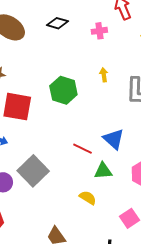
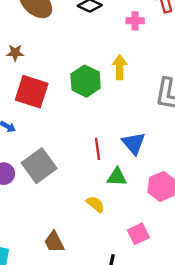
yellow arrow: (104, 75) -> (120, 67), moved, size x1.5
red line: (83, 149) -> (97, 149), turned 48

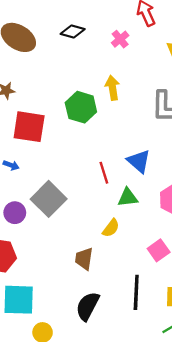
pink cross: (135, 21) -> (120, 39), turned -30
yellow semicircle: (95, 204) -> (111, 228), turned 96
brown trapezoid: (54, 242) -> (84, 259), moved, turned 45

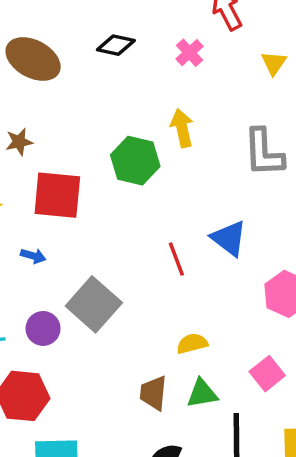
green triangle: (128, 197) -> (202, 393), moved
yellow semicircle: (111, 228) -> (192, 343), turned -138

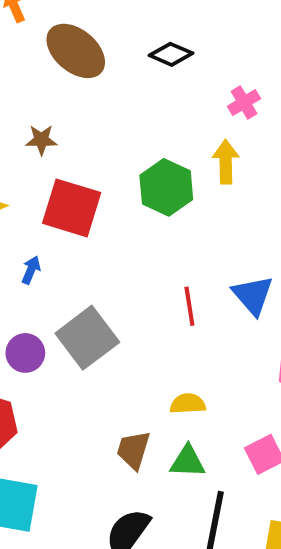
pink cross: (189, 53) -> (244, 102), moved
blue arrow: (33, 256) -> (31, 270), turned -95

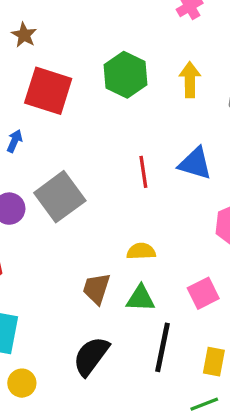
brown star: (41, 140) -> (24, 35), turned 30
yellow arrow: (226, 162) -> (190, 80), moved
blue triangle: (253, 295) -> (195, 163), turned -33

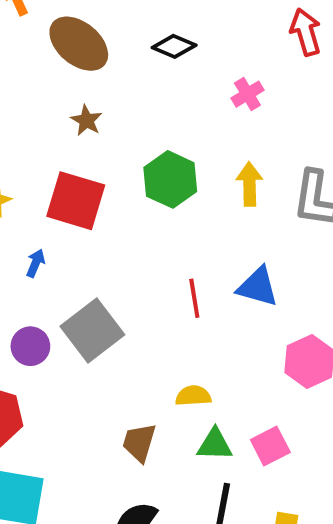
brown star: (24, 35) -> (86, 120), moved
green triangle: (141, 298) -> (215, 445), moved

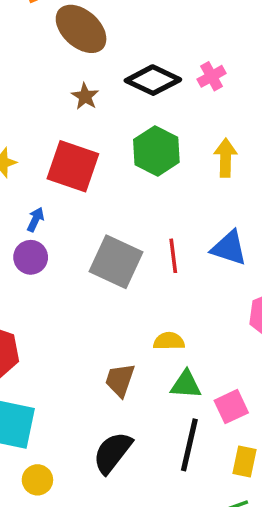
black diamond: (174, 46) -> (153, 80), moved, size x1.4
pink cross: (247, 94) -> (212, 76), moved
gray square: (92, 331) -> (116, 262), moved, turned -30
purple circle: (30, 346) -> (31, 257), moved
pink square: (270, 446) -> (231, 407), moved

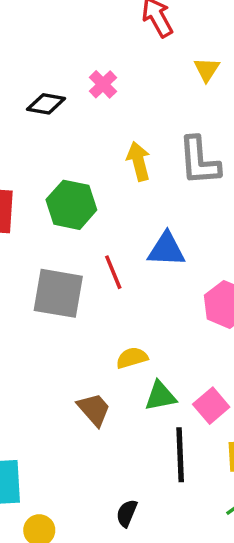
black diamond: (153, 80) -> (46, 104), size x0.7
green hexagon: (156, 151) -> (71, 205), moved
brown trapezoid: (120, 380) -> (94, 409), turned 135
black semicircle: (113, 453) -> (127, 513), moved, size x0.6

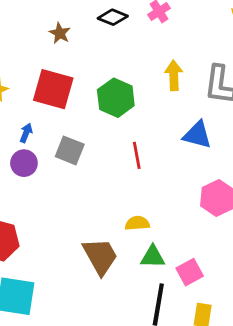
blue triangle: (166, 249) -> (197, 135), moved
gray square: (58, 293) -> (70, 150), moved, size x0.7
brown trapezoid: (94, 409) -> (100, 256), size x1.4

